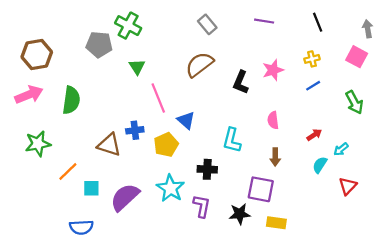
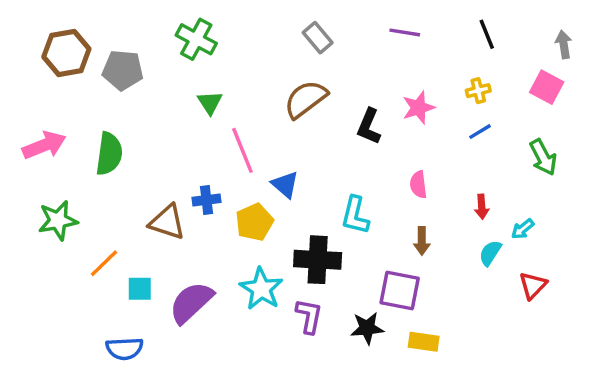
gray pentagon: (99, 44) -> (123, 70), moved
brown hexagon: (37, 54) -> (66, 53), moved
red arrow: (314, 135) -> (482, 207), turned 120
black cross: (207, 169) -> (318, 260), size x1.5

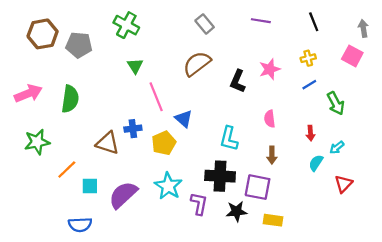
green arrow: (543, 157) -> (336, 103), moved
black cross: (318, 260) -> (220, 176), moved

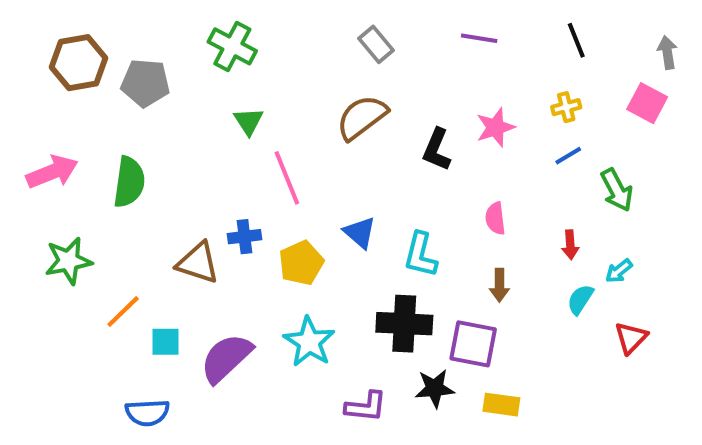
blue triangle: (184, 119) -> (360, 233), moved
purple L-shape: (199, 204) -> (366, 407), moved, turned 85

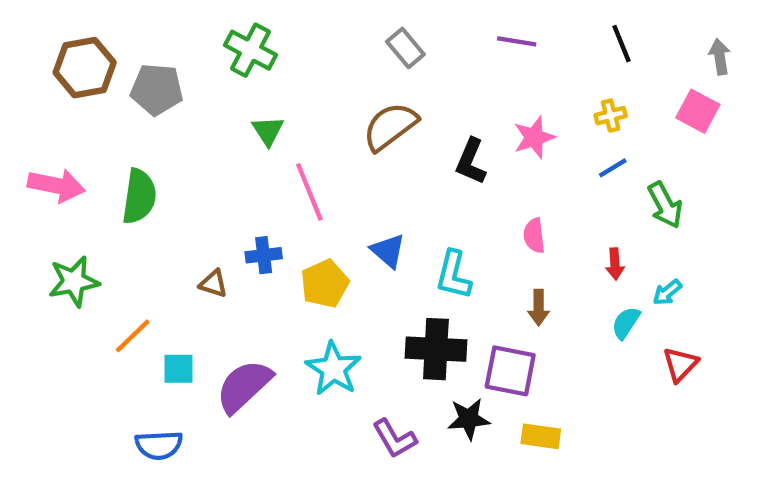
pink arrow: (52, 172) -> (56, 185), turned 33
brown triangle: (198, 263) -> (213, 284), size x0.6
purple L-shape: (366, 407) -> (395, 439), turned 54

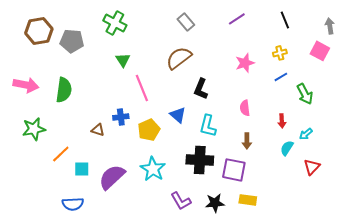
purple line: (517, 41) -> (237, 19), turned -42
black L-shape: (471, 161) -> (201, 89), moved
black star: (469, 419) -> (215, 203), moved

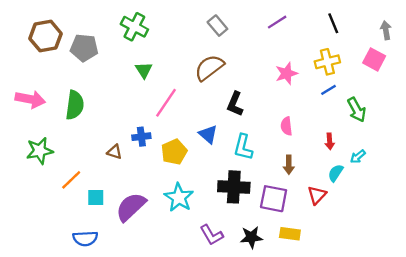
yellow cross: (280, 53) -> (327, 62), size x1.5
pink line: (142, 88) -> (166, 103), turned 56
red triangle: (312, 167) -> (317, 195), moved

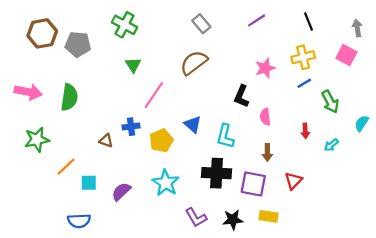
black L-shape: (235, 104) -> (241, 96), moved
cyan semicircle: (336, 173) -> (362, 123), moved
purple semicircle: (131, 207) -> (121, 192), size x0.7

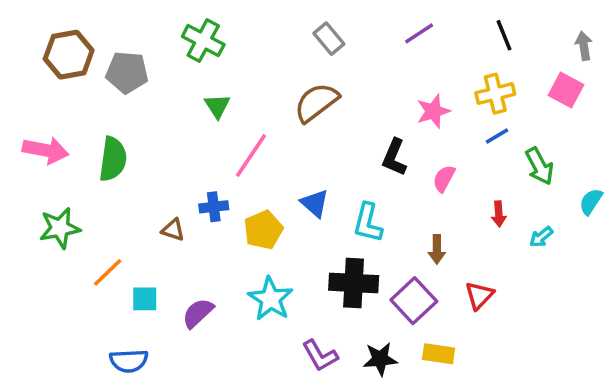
pink semicircle: (265, 117) -> (444, 179), moved, turned 35
purple square: (253, 184) -> (414, 301), turned 36

